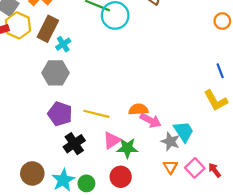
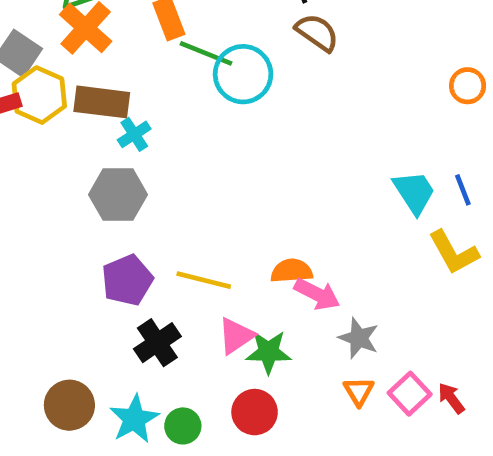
brown rectangle: (48, 29) -> (102, 102), turned 70
purple pentagon: (60, 114) -> (127, 280), turned 30
cyan trapezoid: (184, 131) -> (414, 192), moved

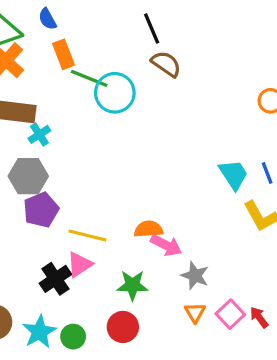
purple pentagon: (127, 280) -> (41, 210), moved
pink triangle: (236, 336) -> (80, 264), moved

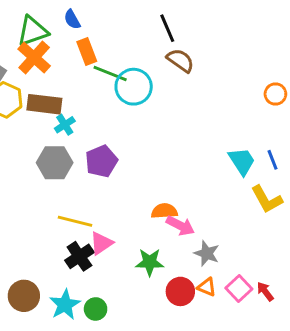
purple pentagon: (41, 210) -> (101, 161), moved
yellow line: (88, 236) -> (75, 221), moved
orange triangle: (195, 313) -> (207, 287), turned -36
red circle: (123, 327) -> (180, 291), moved

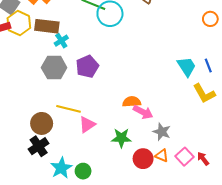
black cross: (79, 256) -> (39, 146), moved
brown circle: (24, 296) -> (42, 123), moved

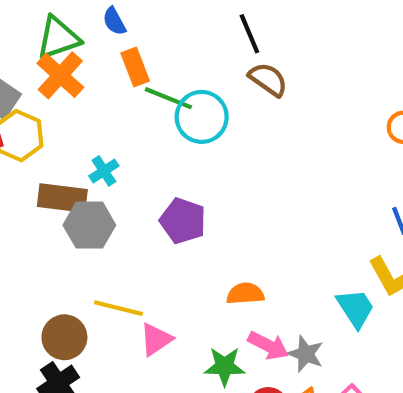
brown rectangle: (47, 26) -> (62, 198), moved
purple pentagon: (87, 67) -> (183, 221), moved, turned -30
cyan trapezoid: (187, 67) -> (355, 308), moved
pink arrow: (143, 112) -> (268, 346), moved

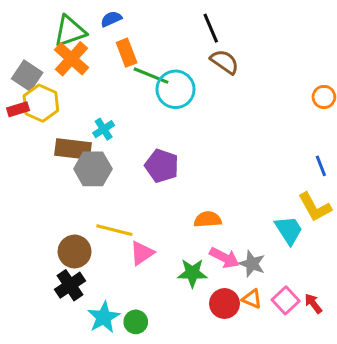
blue semicircle: (114, 21) -> (111, 19), turned 95

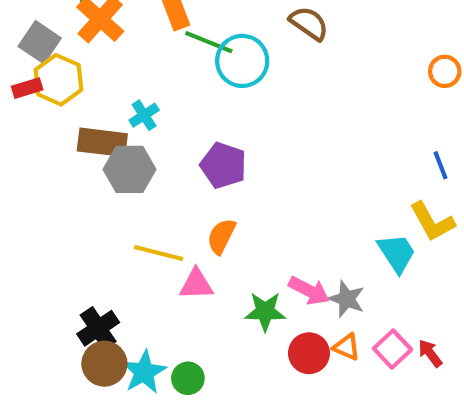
orange semicircle: (208, 219) -> (221, 236), moved, turned -60
brown circle: (75, 252) -> (104, 364), moved
pink triangle: (142, 253) -> (196, 284), turned 32

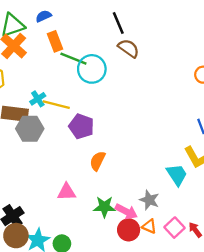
orange semicircle: (221, 236) -> (98, 161), moved
yellow line: (159, 253) -> (56, 105), moved
pink arrow: (309, 291) -> (126, 211), moved

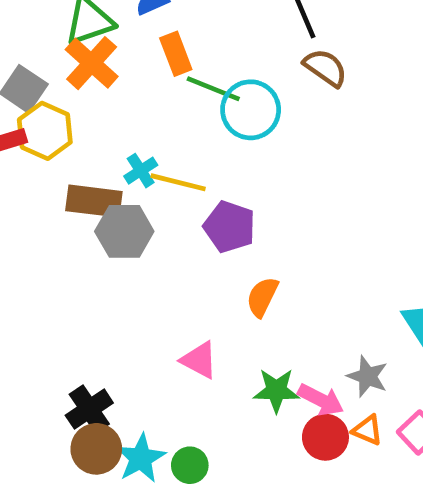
pink triangle: (67, 192) -> (199, 360), turned 30

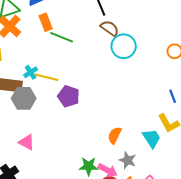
cyan circle: (251, 110) -> (124, 46), moved
orange semicircle: (262, 297) -> (115, 135), moved
pink triangle: (199, 360) -> (27, 142), moved

